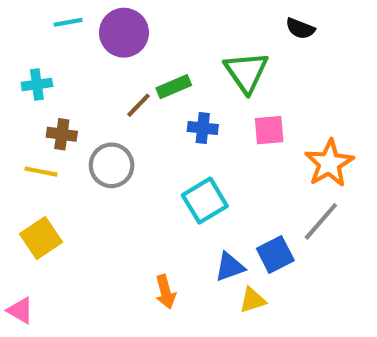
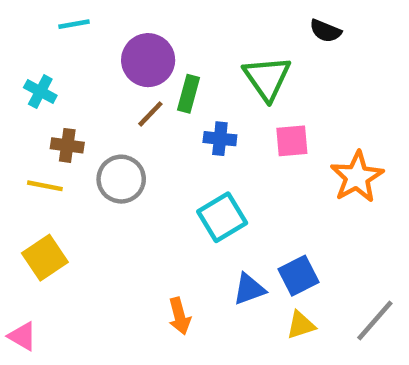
purple circle: (124, 33) -> (148, 60), moved
cyan cross: (37, 84) -> (40, 92), turned 36
green rectangle: (174, 87) -> (189, 94), turned -52
gray line: (321, 221) -> (375, 321), moved
yellow triangle: (253, 300) -> (301, 325), moved

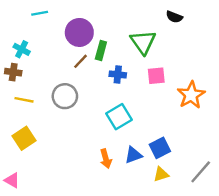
brown cross: (67, 145) -> (13, 72), moved
orange arrow: (180, 316) -> (106, 159), moved

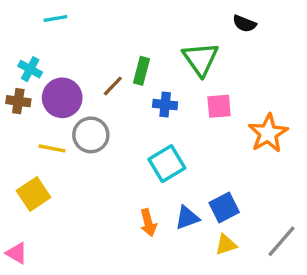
purple circle: (79, 32) -> (62, 98), moved
yellow line: (24, 100) -> (52, 148), moved

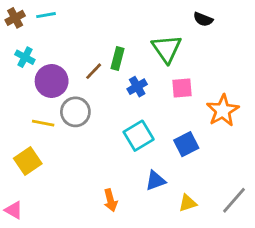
brown cross: (18, 101) -> (15, 18), moved, turned -36
blue cross: (165, 105) -> (137, 87), turned -36
blue square: (224, 207) -> (186, 144), moved
orange arrow: (148, 223) -> (110, 200), moved

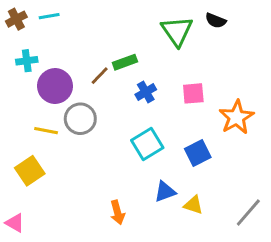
green triangle: (167, 49) -> (177, 31), moved
cyan cross: (25, 57) -> (27, 61), turned -36
green rectangle: (118, 59) -> (125, 62), turned 55
yellow triangle: (188, 203) -> (193, 205), moved, turned 36

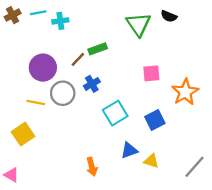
cyan cross: (27, 61) -> (60, 21), moved
blue cross: (146, 92) -> (92, 84), moved

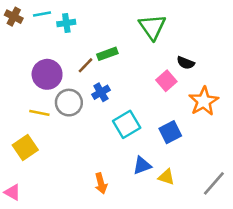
brown cross: (13, 15) -> (14, 17), turned -35
black semicircle: (169, 16) -> (186, 63), moved
pink square: (151, 73) -> (166, 81), turned -36

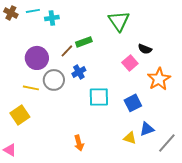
cyan square: (127, 124) -> (99, 97), turned 30
blue triangle: (142, 165) -> (147, 129), moved

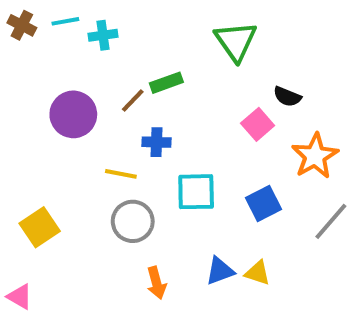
blue cross: (79, 72) -> (156, 142), turned 32
gray circle: (54, 80) -> (133, 221), moved
yellow line: (31, 88) -> (121, 174), moved
blue triangle: (147, 129) -> (220, 271), moved
gray line: (167, 143) -> (331, 221), moved

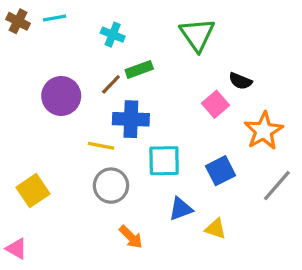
cyan cross: (103, 35) -> (113, 35), moved, turned 30
blue cross: (156, 142) -> (131, 119), size x1.5
blue triangle: (220, 271) -> (181, 209), moved
orange arrow: (156, 283) -> (131, 237), turned -30

